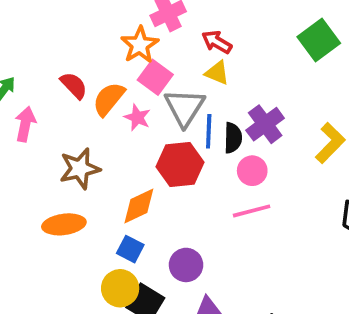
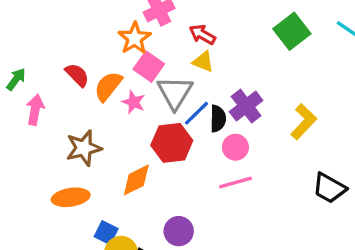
blue line: (209, 131) -> (197, 113), turned 44
blue square: (130, 249) -> (106, 233), moved

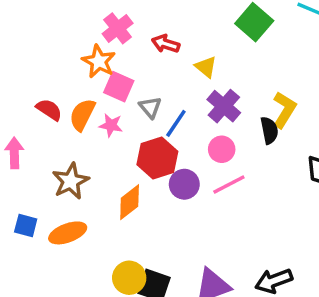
yellow triangle: (203, 62) -> (206, 67), moved, turned 30
gray triangle: (175, 93) -> (150, 107), size x0.6
black semicircle: (218, 119) -> (269, 130), moved
purple circle: (179, 231) -> (184, 184), moved
blue square: (106, 233) -> (26, 225), moved

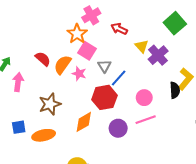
purple cross: (224, 106) -> (158, 55), moved
purple circle: (184, 184) -> (118, 128), moved
blue square: (26, 225) -> (19, 127), turned -32

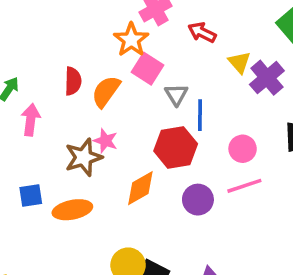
red semicircle: (43, 59) -> (73, 81), turned 49
pink star: (79, 74) -> (105, 141), moved
blue line: (119, 78) -> (200, 115), turned -42

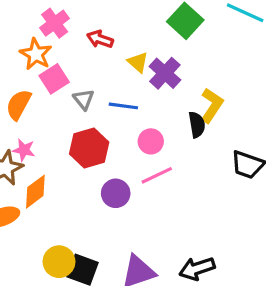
pink square: (148, 69) -> (54, 79), turned 32
blue line: (200, 115) -> (123, 106), moved, turned -76
orange diamond: (140, 188) -> (35, 192), moved

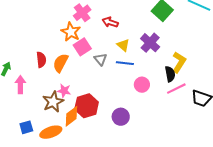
yellow triangle: (138, 62) -> (123, 45), moved
red hexagon: (89, 148) -> (87, 106), moved
pink line: (157, 175) -> (176, 89), moved

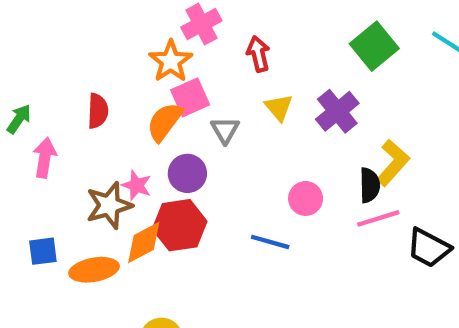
red arrow: (110, 22) -> (258, 54), turned 49
orange semicircle: (61, 63) -> (165, 122), moved
blue line: (125, 63) -> (270, 242), moved
purple circle: (121, 117) -> (187, 173), moved

